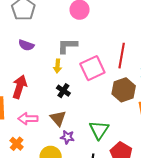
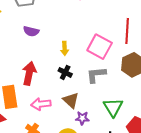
gray L-shape: (67, 46) -> (96, 75), moved
pink square: (92, 68) -> (100, 47), turned -30
black cross: (63, 91) -> (65, 72), moved

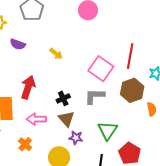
purple semicircle: (31, 31) -> (18, 44), moved
yellow arrow: (65, 48) -> (56, 54), moved, turned -56
black cross: (65, 72) -> (63, 98), moved, turned 32

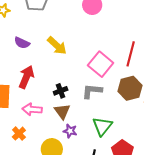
purple semicircle: (18, 44) -> (22, 43), moved
yellow arrow: (56, 54) -> (57, 46), size x1.5

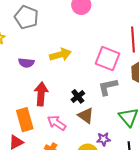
yellow arrow: (57, 46) -> (60, 55), turned -40
pink arrow: (32, 109) -> (57, 123), turned 48
purple star: (70, 131) -> (104, 139), moved

